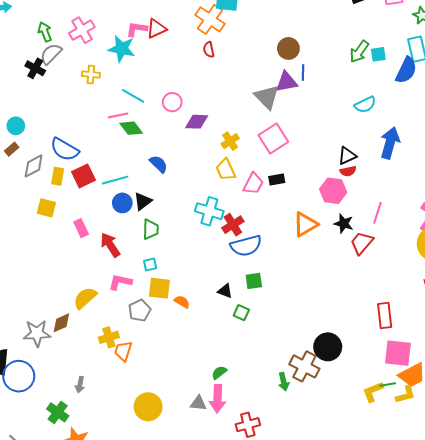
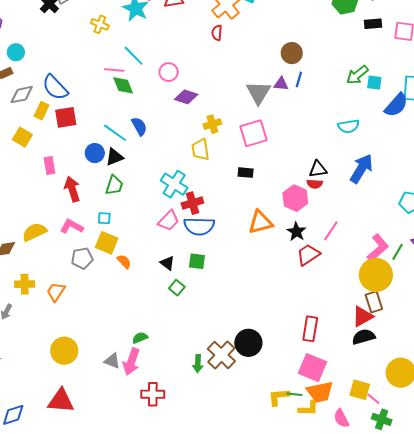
purple triangle: (287, 82) -> (281, 84), size x0.7
cyan line: (115, 180) -> (115, 133), moved, turned 35
pink trapezoid: (253, 184) -> (169, 221), moved
yellow cross: (109, 337) -> (25, 284), moved

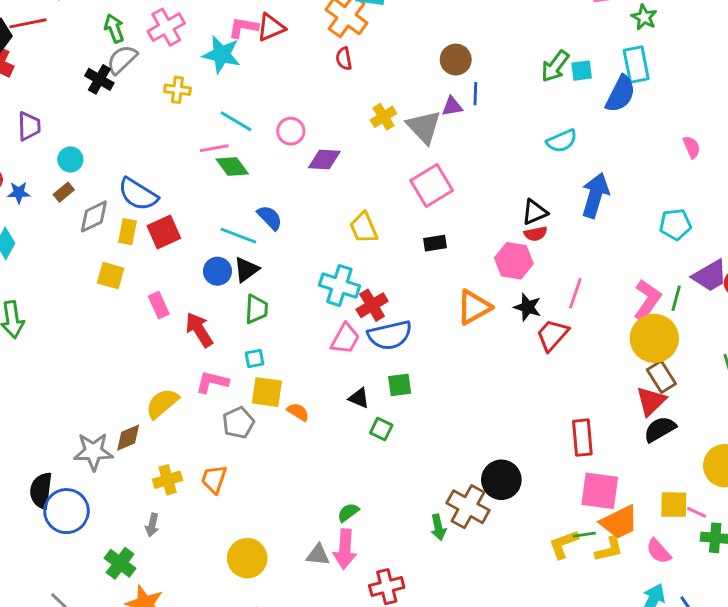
yellow cross: (212, 124) -> (384, 117), moved

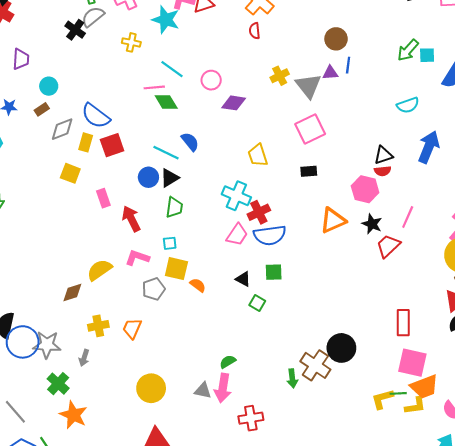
gray star: (93, 452) -> (47, 345), moved

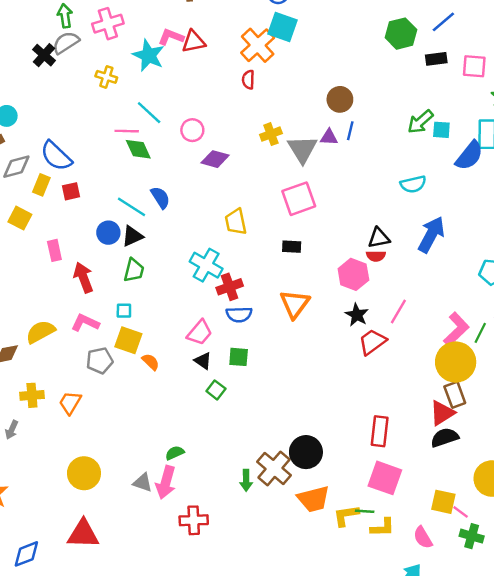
red square: (112, 145) -> (71, 191), size x0.7
orange triangle: (333, 220) -> (295, 304), moved, turned -36
pink trapezoid: (237, 235) -> (200, 333), moved
blue semicircle: (270, 235) -> (239, 314), size x0.7
orange trapezoid: (424, 387) -> (314, 499), moved

